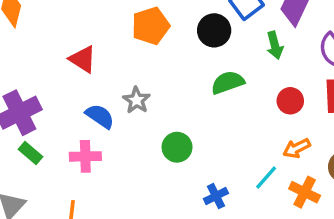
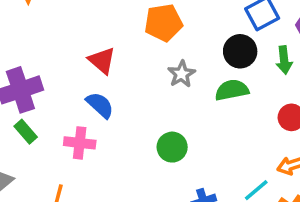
black circle: (214, 30) -> (240, 51), moved
red triangle: (83, 59) -> (102, 61), moved
gray star: (136, 100) -> (182, 74), moved

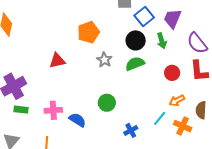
red triangle: (102, 61) -> (57, 61), turned -42
blue semicircle: (100, 105) -> (77, 120), moved
green rectangle: (26, 132) -> (21, 110), turned -32

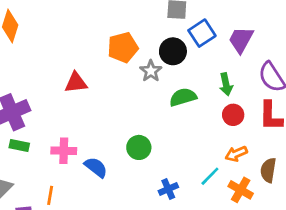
black circle: (136, 40) -> (173, 51), moved
green arrow: (162, 41) -> (226, 84), moved
gray star: (104, 60) -> (151, 71), moved

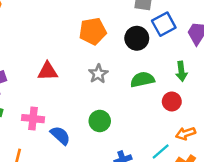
gray star: (151, 71) -> (98, 74), moved
red triangle: (76, 83) -> (48, 71), moved
red circle: (233, 115) -> (172, 102), moved

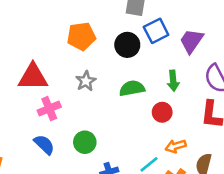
red triangle: (48, 71) -> (33, 77), size x1.4
pink cross: (33, 119) -> (49, 109), moved, turned -30
green circle: (100, 121) -> (85, 142), moved

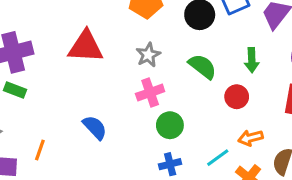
green semicircle: (132, 88) -> (202, 66), turned 45
pink cross: (49, 109) -> (150, 93), moved
green circle: (85, 142) -> (170, 125), moved

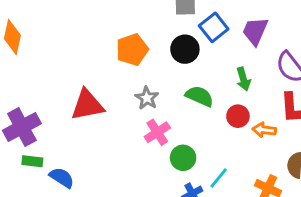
blue semicircle: (95, 127) -> (62, 178), moved
orange arrow: (250, 138) -> (264, 130), moved, turned 35
cyan line: (218, 158) -> (219, 178), moved

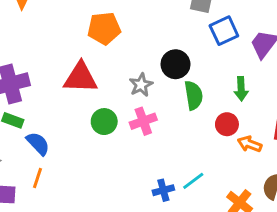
black circle: (185, 49) -> (176, 64), moved
orange pentagon: (132, 50) -> (104, 28), moved
green semicircle: (199, 96) -> (194, 95), turned 44
green circle: (183, 158) -> (104, 122), moved

